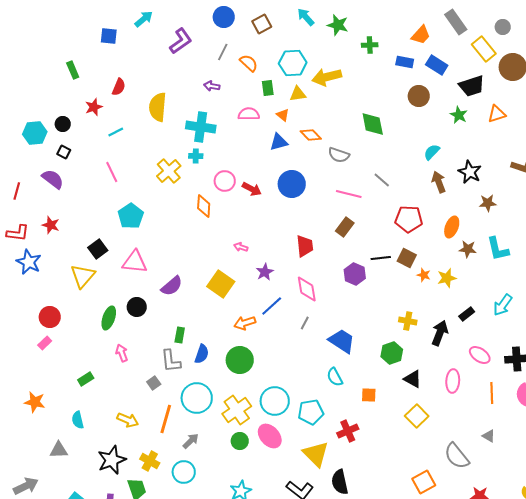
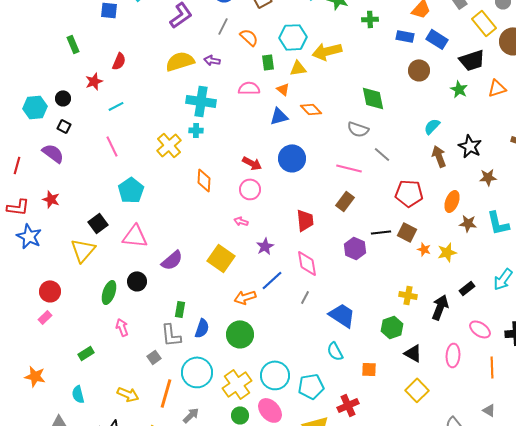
yellow semicircle: (158, 107) -> (180, 61), moved, turned 68
gray semicircle: (339, 155) -> (358, 129), moved
pink circle: (225, 181) -> (250, 189), moved

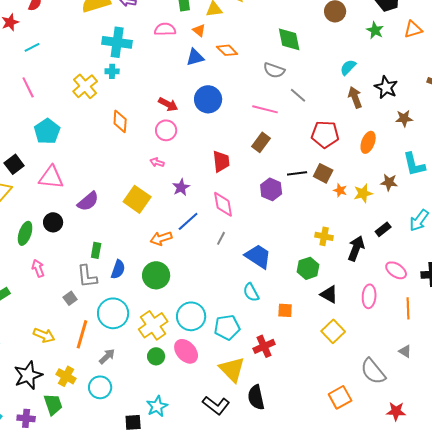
brown star: (468, 223) -> (389, 182), moved

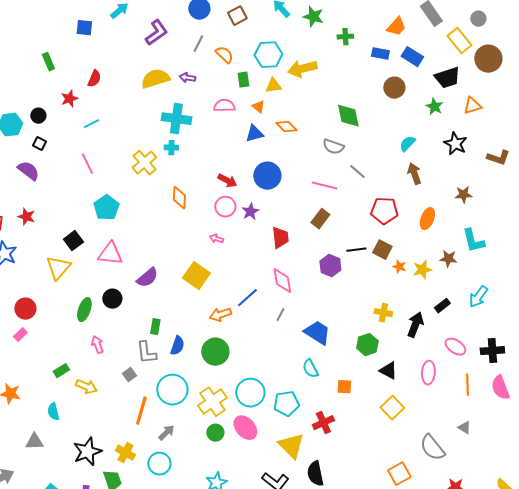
black star: (386, 87) -> (455, 144), moved
purple star: (181, 187) -> (250, 212), moved
yellow arrow: (44, 335) -> (86, 387), moved

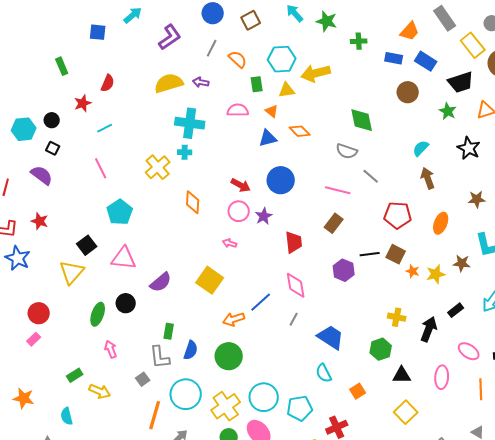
black triangle: (388, 371) -> (402, 375), turned -30
orange square: (344, 387) -> (358, 391), turned -35

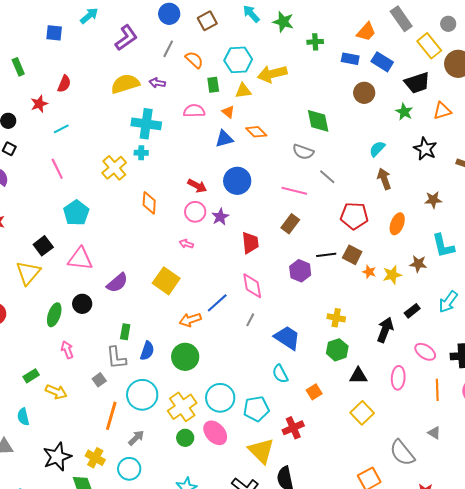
yellow cross: (397, 317) -> (336, 318), moved

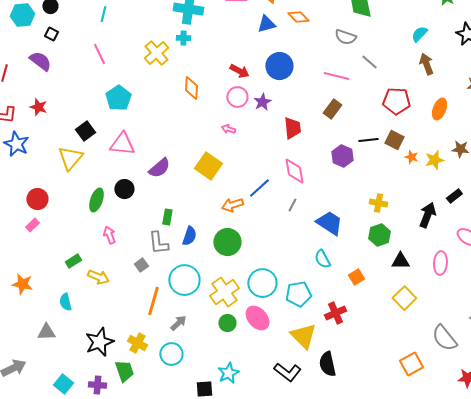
cyan line: (61, 129) -> (103, 14), turned -49

